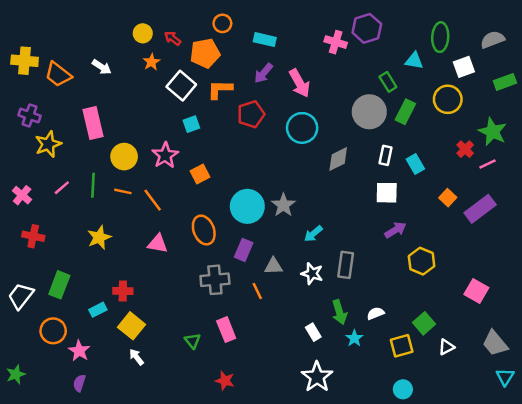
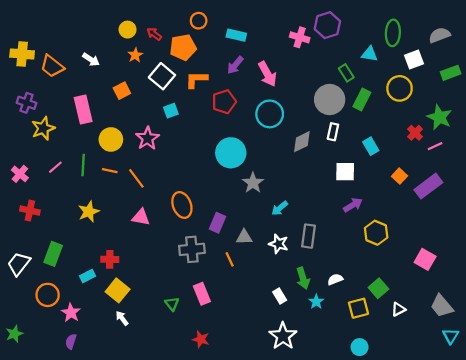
white rectangle: (385, 155) -> (333, 132), moved
orange square: (200, 174) -> (122, 91), moved
cyan circle: (247, 206) -> (231, 153), moved

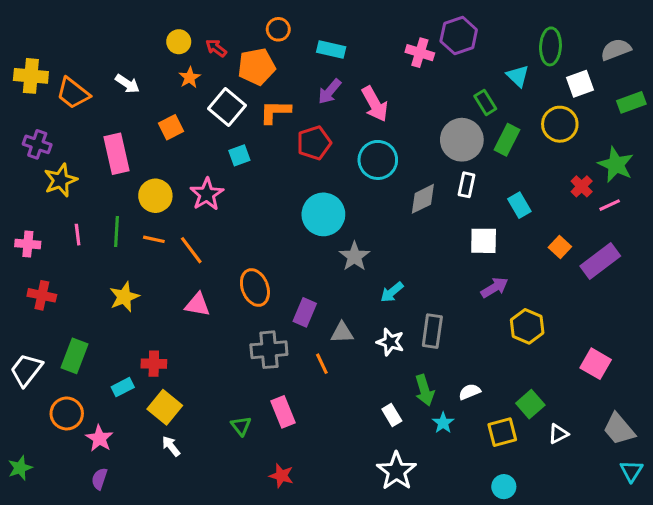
cyan triangle: (370, 54) -> (518, 76), turned 35
pink line: (55, 167) -> (78, 235), turned -56
pink cross: (20, 174) -> (28, 244), turned -35

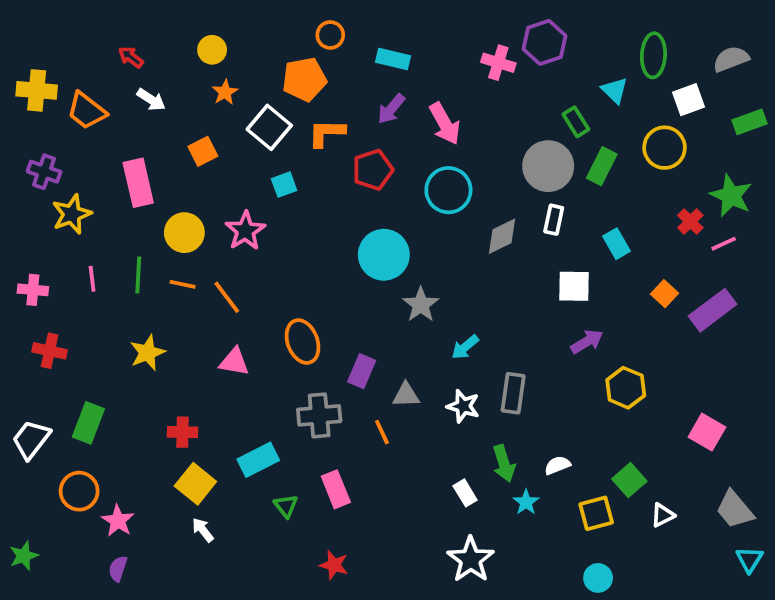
red arrow: (216, 48) -> (131, 57), moved
cyan rectangle: (123, 387) -> (258, 460), moved, size x1.5

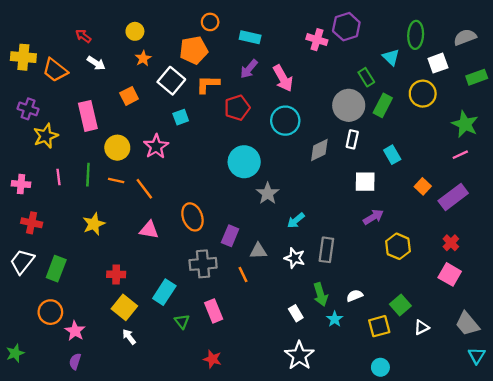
red cross: (690, 222) -> (451, 243), moved
white trapezoid: (31, 439) -> (22, 262), moved
cyan rectangle: (258, 460) -> (164, 292), turned -30

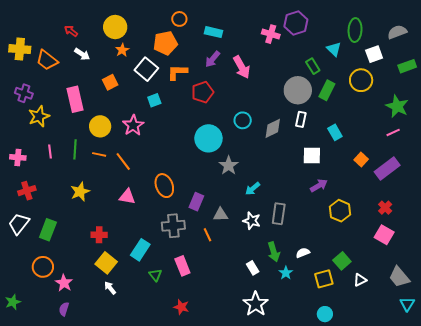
yellow circle: (135, 31) -> (115, 27), size x1.5
cyan circle: (285, 121) -> (243, 120), moved, size x0.7
red cross: (32, 223) -> (27, 191), turned -30

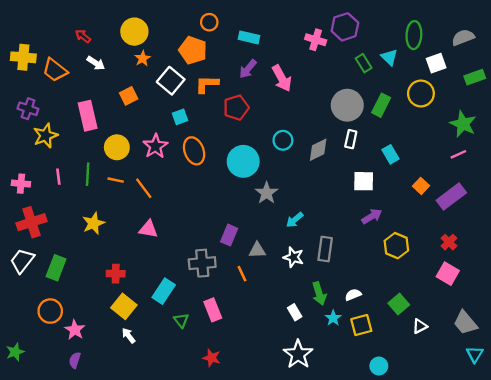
orange pentagon: (165, 43) -> (193, 50), turned 30
green rectangle: (313, 66) -> (364, 63), moved
orange ellipse: (164, 186) -> (194, 151), moved
red cross: (27, 191) -> (31, 222), size x1.4
yellow square: (324, 279) -> (361, 325), moved

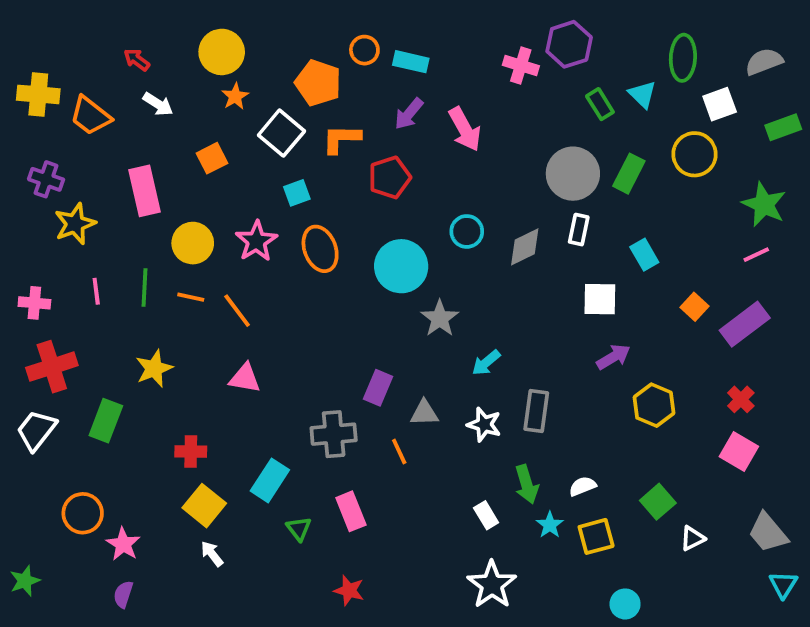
orange circle: (209, 22) -> (364, 50), moved
green rectangle: (56, 268) -> (106, 421), moved

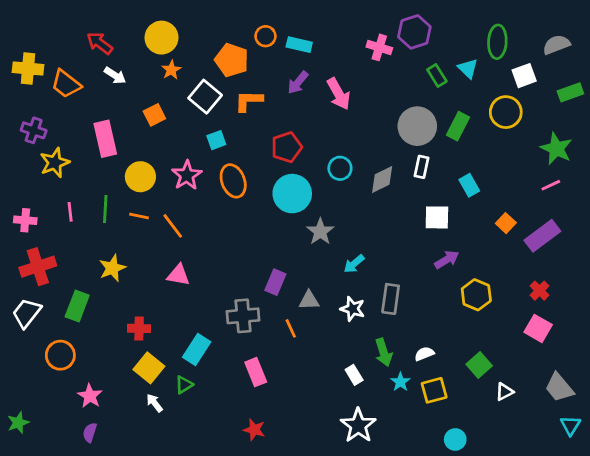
red arrow: (137, 60) -> (100, 43), size x1.4
red pentagon: (390, 177) -> (287, 147), moved
orange circle: (83, 513) -> (60, 355), moved
green triangle: (299, 529) -> (184, 385), moved, turned 36

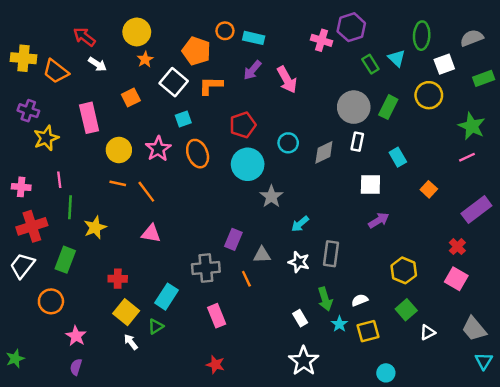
green line: (105, 209) -> (70, 207), moved
purple rectangle: (542, 236) -> (476, 210), moved
yellow hexagon: (476, 295) -> (404, 270), moved

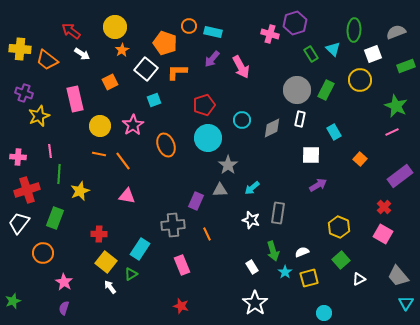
orange ellipse: (198, 154) -> (166, 145), moved
gray triangle: (262, 255) -> (220, 190), moved

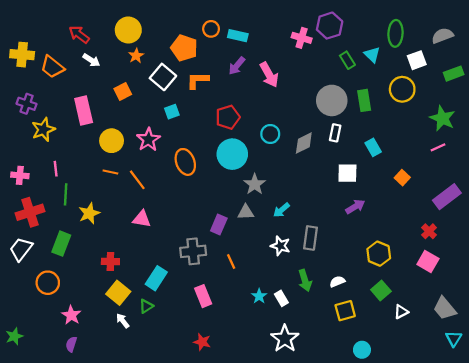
green rectangle: (326, 90) -> (364, 100), turned -36
cyan star: (285, 272) -> (259, 296), moved

